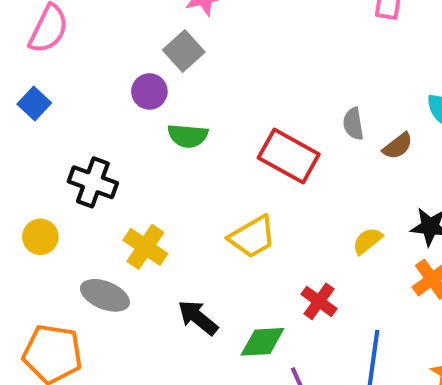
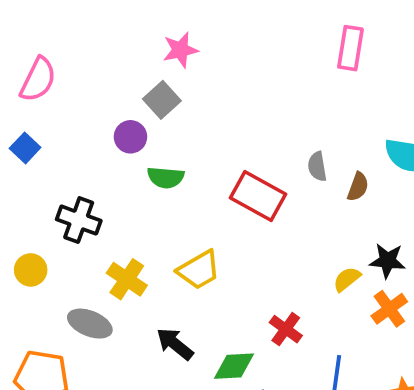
brown semicircle: (398, 146) -> (358, 187), turned -32
yellow trapezoid: (252, 237) -> (199, 270), moved
yellow semicircle: (367, 241) -> (347, 279), moved

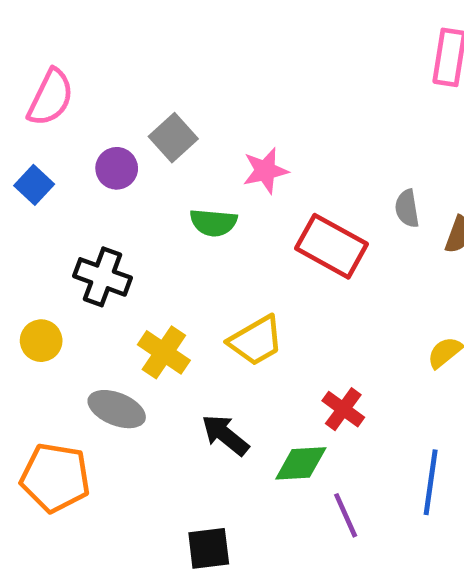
pink star: (180, 50) -> (265, 171), moved
gray square: (162, 100) -> (173, 138), moved
purple circle: (130, 137) -> (117, 168), moved
red cross: (286, 329) -> (343, 409), moved

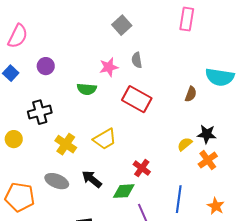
gray square: (173, 138) -> (122, 25), moved
gray semicircle: (407, 208) -> (137, 60), moved
black cross: (103, 277) -> (40, 112), turned -35
gray ellipse: (117, 409) -> (57, 181), moved

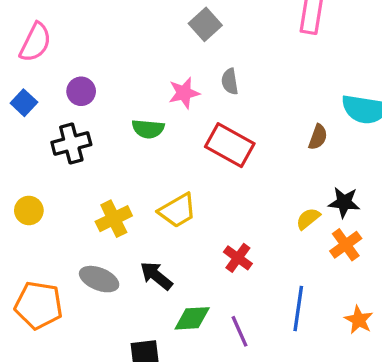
black cross: (40, 112) -> (71, 144), moved
yellow cross: (66, 144) -> (114, 219), turned 30
green diamond: (124, 191) -> (192, 318), moved

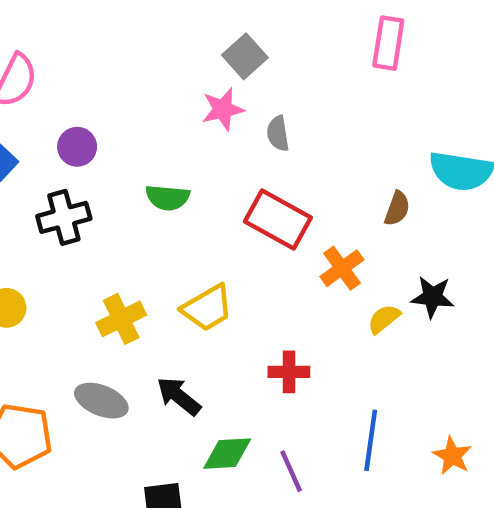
pink star: (184, 93) -> (223, 109), moved
orange cross: (346, 245) -> (342, 268), moved
red cross: (238, 258) -> (289, 372), turned -36

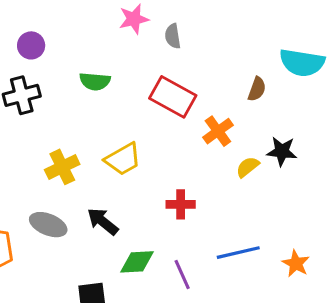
blue line: (371, 440) -> (238, 253), turned 69

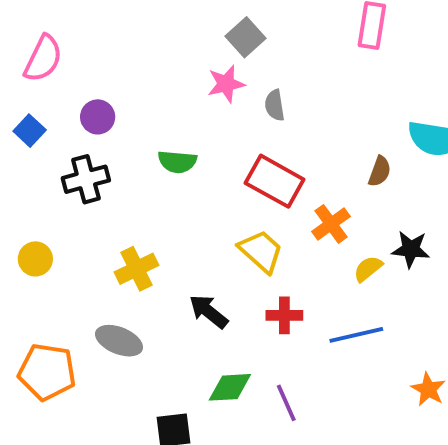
yellow trapezoid: (123, 159) -> (261, 251), moved, turned -108
black arrow: (103, 221) -> (208, 311), moved
blue line: (238, 253) -> (356, 335), moved

